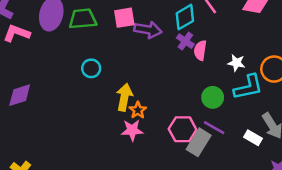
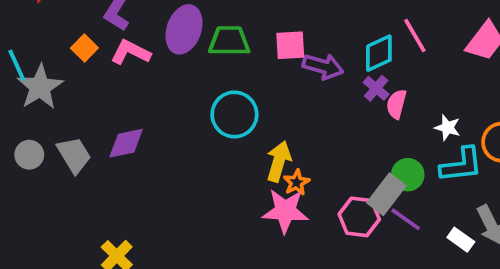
cyan circle: (91, 68) -> (234, 114), size x1.6
pink star: (132, 130) -> (285, 211), size x1.4
gray rectangle: (199, 142) -> (386, 194), moved

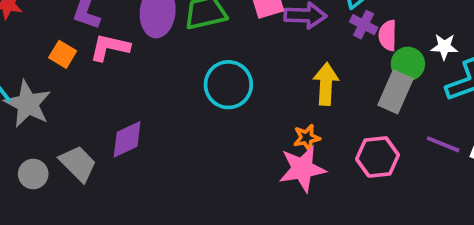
yellow arrow: (279, 161) -> (326, 84), moved
green circle: (408, 175) -> (408, 64), moved
orange star: (296, 182) -> (307, 138), turned 30
gray rectangle: (386, 194) -> (396, 92), moved
purple line: (406, 219) -> (443, 144), moved

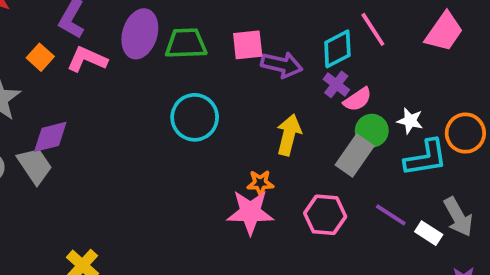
pink semicircle: (388, 35) -> (358, 99), turned -136
purple diamond: (127, 139) -> (50, 137), moved

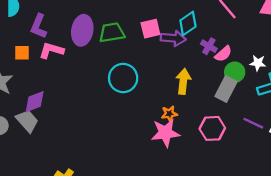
cyan diamond: (337, 49) -> (188, 24), moved
orange square: (40, 57) -> (22, 53), turned -35

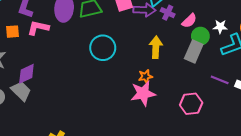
purple cross: (209, 46) -> (168, 13), moved
pink hexagon: (212, 128) -> (191, 104), moved

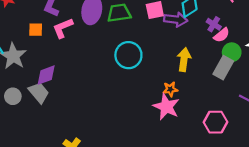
purple cross: (168, 13) -> (214, 24), moved
pink L-shape: (38, 28) -> (63, 28), turned -40
pink star: (143, 93) -> (166, 107), turned 30

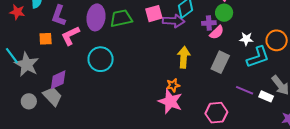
purple cross: (214, 24) -> (209, 23), turned -32
green circle: (232, 52) -> (224, 13), moved
cyan circle: (128, 55) -> (101, 59), moved

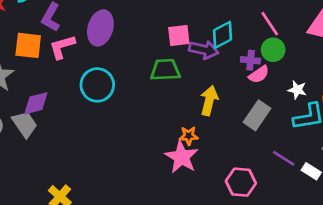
green trapezoid: (121, 18) -> (165, 70), moved
orange square: (46, 39) -> (28, 45), size x1.5

